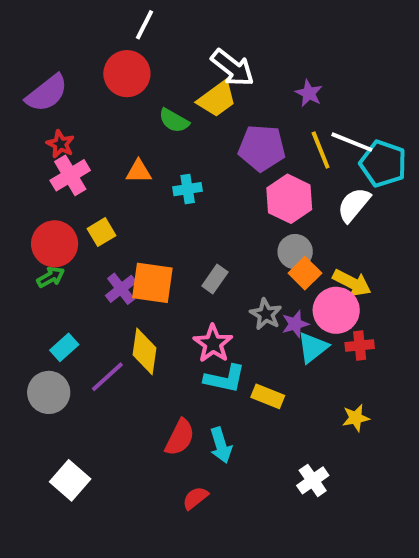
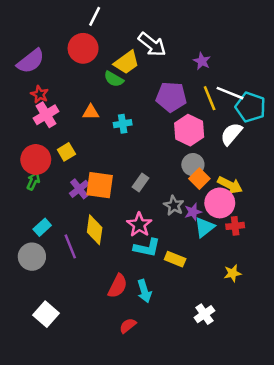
yellow trapezoid: (217, 99) -> (126, 62), moved
green arrow: (51, 277) -> (33, 181), turned -36
purple line: (107, 377) -> (70, 246), turned -70

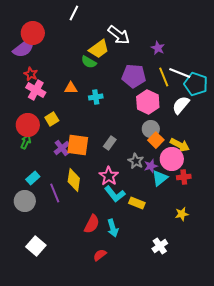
red circle: (83, 48) -> (33, 33), moved
pink cross: (46, 115) -> (36, 90), turned -30
cyan L-shape: (147, 248) -> (115, 194), turned 40

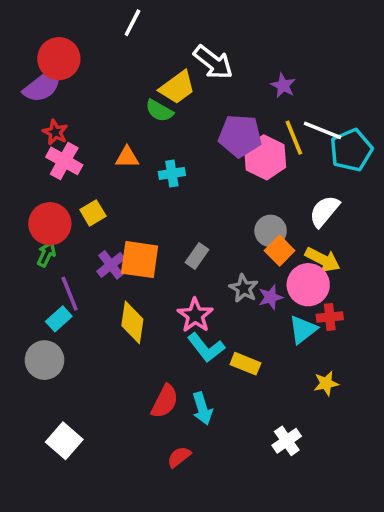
cyan pentagon: (196, 84) -> (351, 150), turned 30
pink hexagon: (148, 102) -> (265, 157), moved
white semicircle: (181, 105) -> (324, 211), moved
cyan triangle: (160, 178) -> (303, 330), moved
purple line: (55, 193) -> (70, 294), moved

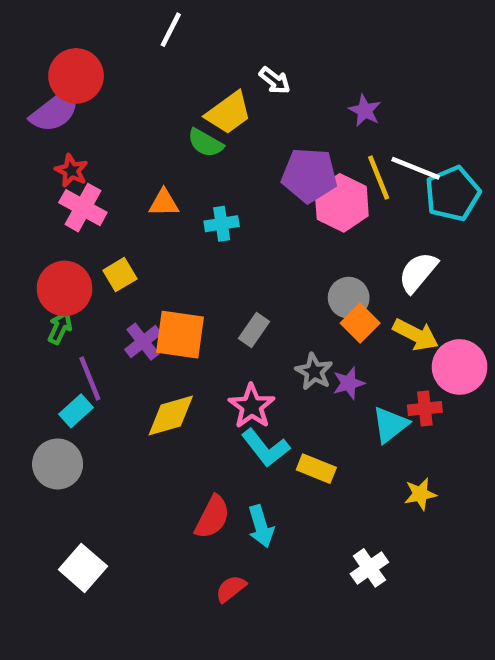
white arrow: (213, 62) -> (275, 81), size x0.6
pink circle: (308, 285) -> (460, 367), moved
yellow diamond: (132, 322) -> (171, 415), turned 66

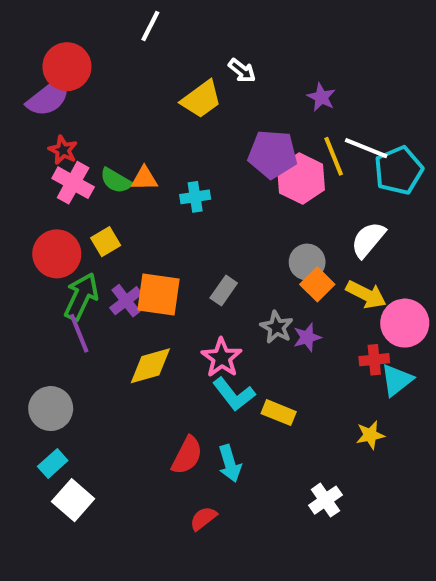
green semicircle: (205, 143) -> (116, 181), moved
green arrow: (60, 328) -> (81, 297), moved, size x1.6
cyan rectangle: (76, 411) -> (53, 463), moved
cyan triangle: (390, 425) -> (397, 380), moved

